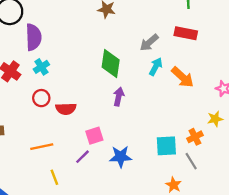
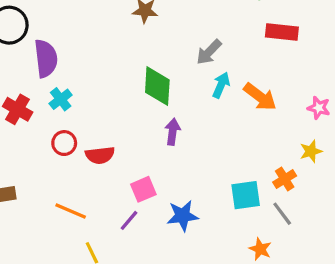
red rectangle: (186, 33) -> (282, 32), moved
orange line: (42, 147) -> (71, 211), turned 40

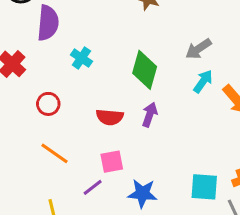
cyan cross: (61, 99) -> (81, 58), moved, turned -30
red semicircle: (100, 155) -> (110, 117), moved
orange line: (71, 211) -> (54, 153), moved

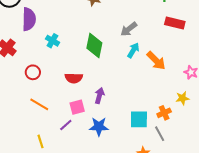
purple arrow: (150, 115) -> (99, 96), moved

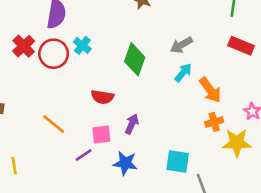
red circle: (33, 72) -> (54, 54), moved, size x1.5
yellow star: (182, 98) -> (237, 143), size x1.6
orange cross: (164, 113) -> (214, 122), moved
yellow line: (41, 141) -> (14, 166), moved

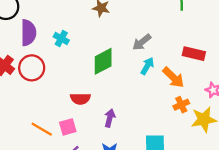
cyan cross: (82, 45) -> (61, 38), moved
red rectangle: (241, 46) -> (194, 54), moved
green diamond: (135, 59) -> (103, 61), turned 52
pink square: (101, 135) -> (68, 127), moved

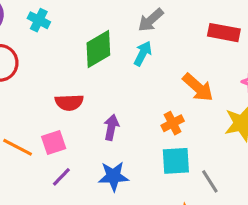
cyan arrow: (147, 66) -> (143, 53), moved
orange arrow: (173, 77) -> (198, 87), moved
orange cross: (181, 105) -> (173, 123), moved

